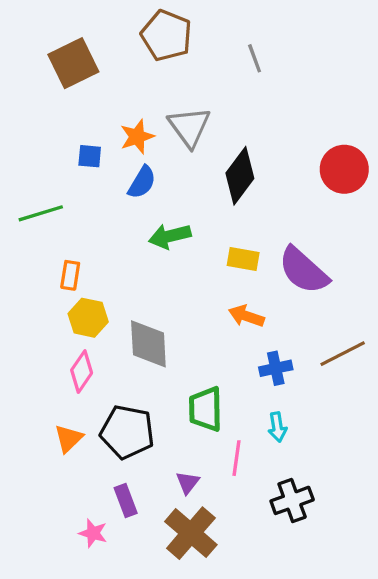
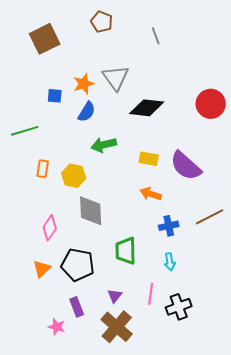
brown pentagon: (166, 35) -> (102, 22), size x0.7
black diamond: (240, 176) -> (147, 108), turned 60
yellow hexagon: (88, 318) -> (74, 176), moved
pink line: (237, 458) -> (151, 294), moved

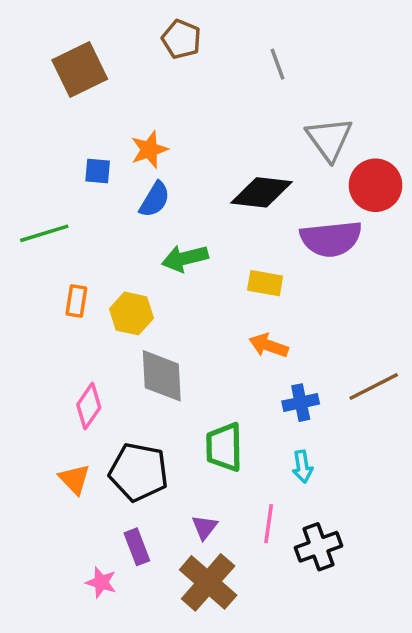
gray triangle: (116, 78) -> (329, 139), moved
purple semicircle: (186, 166) -> (331, 239), moved, turned -48
orange triangle: (42, 269) -> (74, 479), turned -30

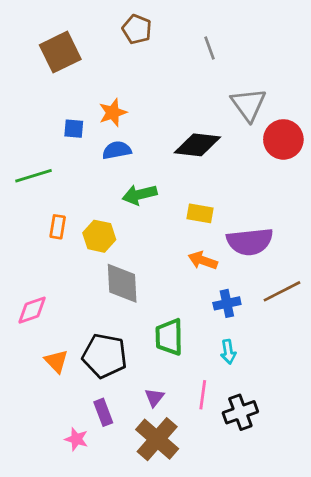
blue semicircle: (155, 199) -> (117, 150), turned -132
purple semicircle: (331, 239) -> (250, 242), moved
pink diamond: (89, 406) -> (32, 310), moved, turned 36

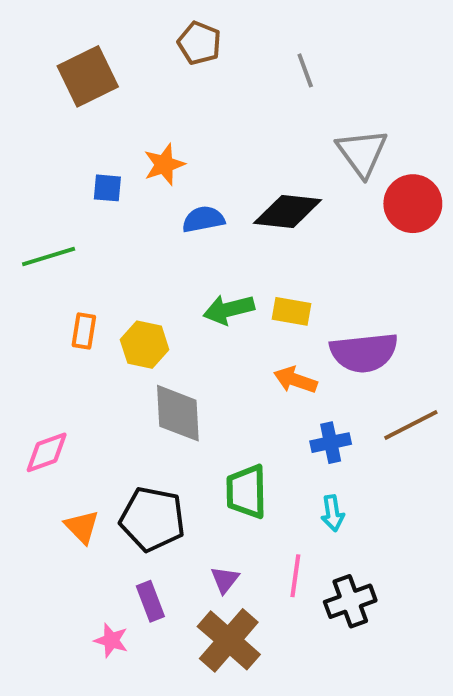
blue semicircle: (117, 150) -> (203, 219), moved
green arrow: (140, 195) -> (229, 309), moved

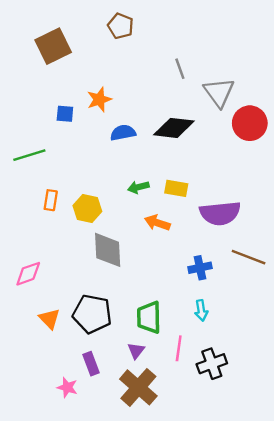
gray line: (305, 70) -> (180, 69), moved
green arrow: (229, 309) -> (138, 187), size x0.7
orange arrow: (295, 380) -> (157, 223), moved
brown line: (411, 425) -> (249, 257), turned 48
green trapezoid: (246, 492) -> (149, 317), moved

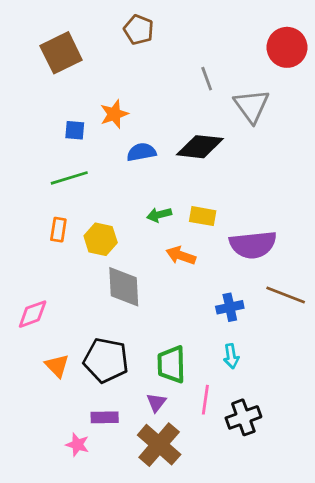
red circle: (250, 123) -> (287, 47), moved
green line: (29, 155) -> (69, 178), moved
purple rectangle: (91, 364) -> (105, 417), turned -70

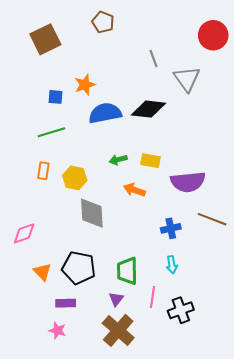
blue semicircle: (141, 152) -> (105, 113), size x1.5
purple rectangle: (105, 417) -> (66, 303), moved

